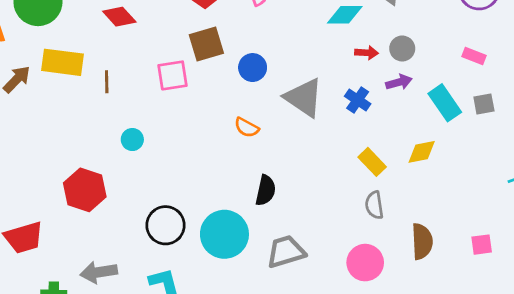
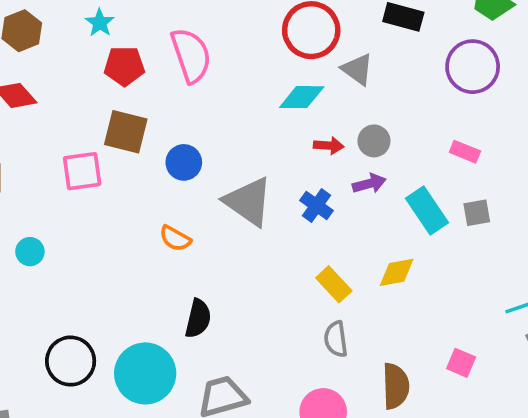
brown square: (206, 44) -> (126, 132), turned 30
pink square: (482, 245) -> (461, 363), moved, turned 30

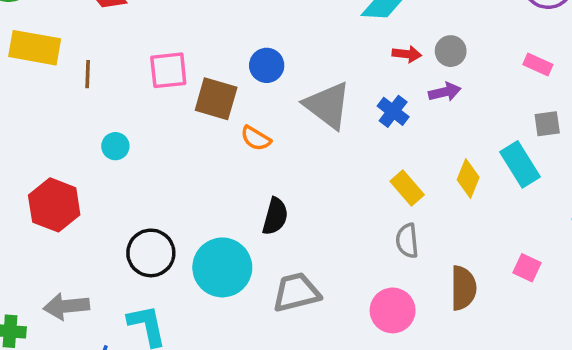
brown square: (126, 132) -> (216, 99), moved
cyan rectangle: (427, 211) -> (520, 164), moved
yellow diamond: (397, 272) -> (468, 178), turned -60

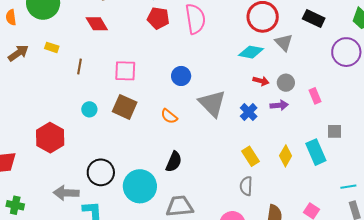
yellow rectangle: (35, 48) -> (52, 47), size x0.5
pink rectangle: (538, 65) -> (315, 96), moved, turned 35
brown square: (216, 99) -> (125, 107), moved
gray arrow: (66, 306) -> (66, 193), moved

